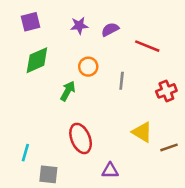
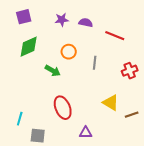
purple semicircle: (110, 29) -> (86, 23), turned 40
green arrow: (68, 91) -> (53, 71), turned 91

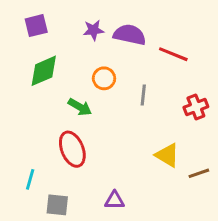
purple semicircle: (86, 23) -> (130, 35), size x1.5
red ellipse: (63, 108) -> (72, 149), moved
purple triangle: (86, 133) -> (115, 200), moved

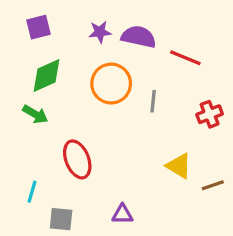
orange circle: (104, 78) -> (111, 84), size x1.6
green arrow: (80, 107) -> (35, 114), moved

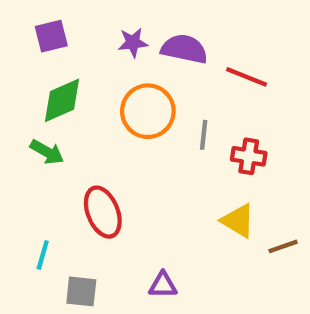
red cross: (210, 114) -> (249, 156), moved, turned 30

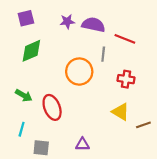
orange circle: (148, 111) -> (79, 72), moved
gray line: (204, 135) -> (103, 54), moved
green arrow: (47, 152) -> (24, 95), moved

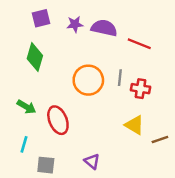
purple square: (26, 18) -> (41, 18), moved
green diamond: (31, 51) -> (35, 57), turned -50
gray line: (103, 54) -> (120, 78), moved
purple triangle: (82, 144) -> (92, 161), turned 40

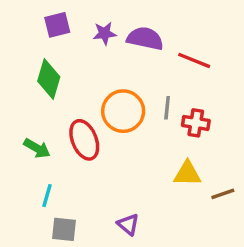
red ellipse: (58, 120) -> (84, 140), moved
yellow triangle: (134, 125) -> (187, 174), turned -30
cyan line: (24, 144) -> (47, 196), moved

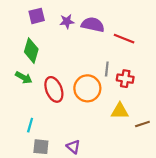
orange circle: (123, 111) -> (87, 88), moved
green arrow: (37, 148) -> (24, 78), moved
purple triangle: (128, 224) -> (73, 147), moved

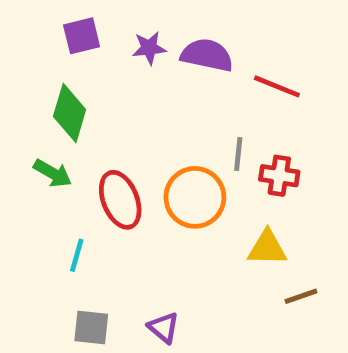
brown line: (142, 124) -> (301, 296), moved
cyan line: (30, 125) -> (77, 255), moved

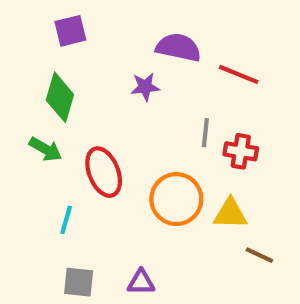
purple star: (149, 48) -> (145, 87), moved
orange circle: (195, 197) -> (176, 199), moved
brown line: (301, 296) -> (259, 255), turned 44
purple triangle: (164, 328) -> (141, 282), turned -40

